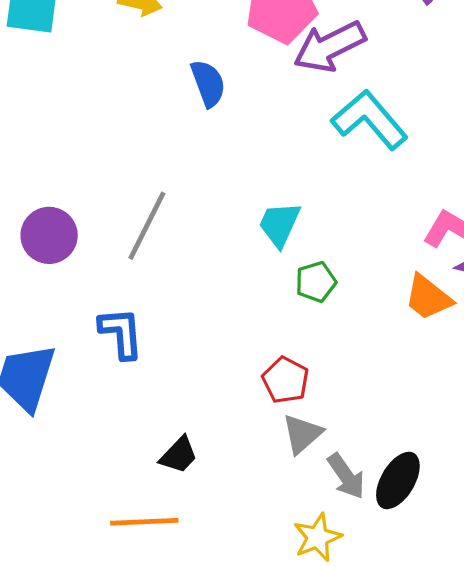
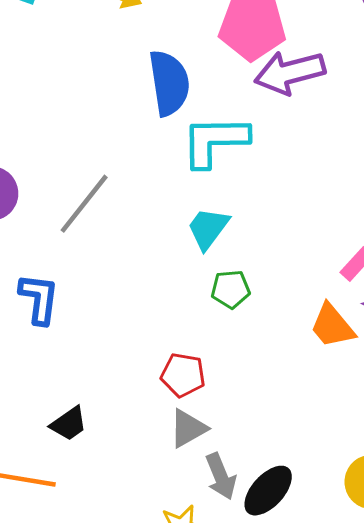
blue semicircle: (208, 83) -> (169, 83), size x1.4
cyan L-shape: (370, 120) -> (215, 141), moved, turned -62
red pentagon: (286, 380) -> (183, 375), turned -30

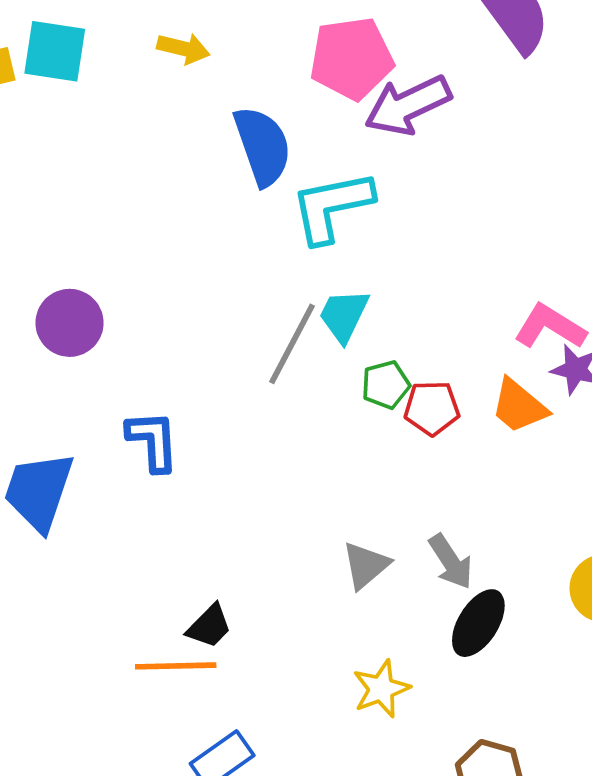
gray line: (84, 204) -> (292, 344), moved
red pentagon: (183, 375) -> (432, 408), moved
black trapezoid: (69, 424) -> (209, 626), moved
gray arrow: (221, 476) -> (451, 562), moved

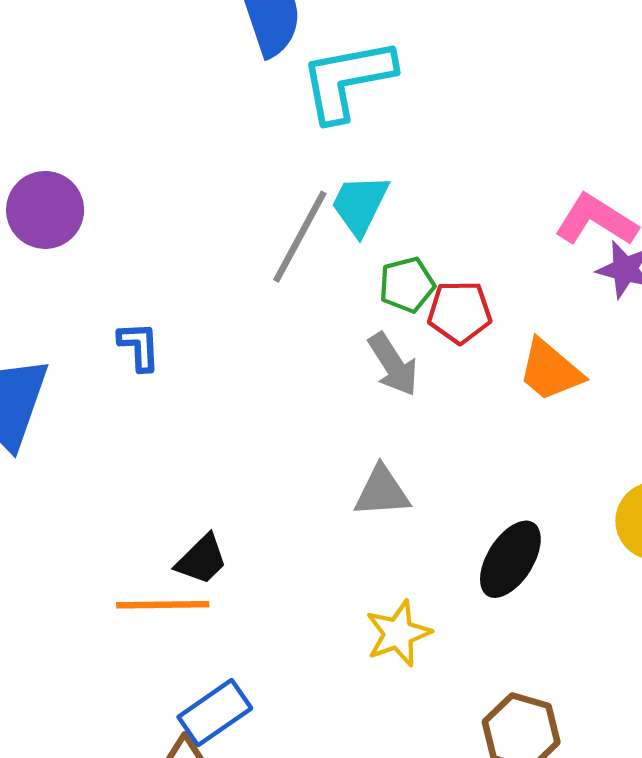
orange trapezoid: (519, 406) -> (550, 370), moved
blue L-shape: (153, 441) -> (139, 346), size x0.7
gray arrow: (451, 562) -> (393, 364), moved
gray triangle: (366, 565) -> (382, 492), turned 36

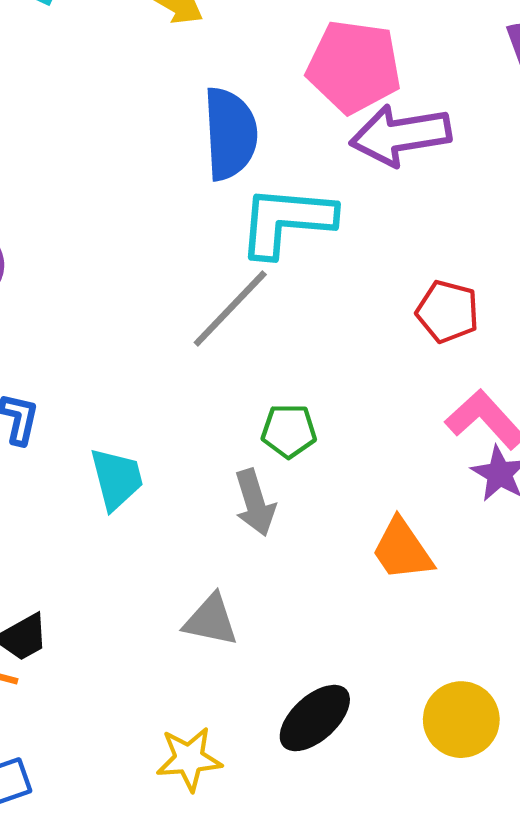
cyan trapezoid: (360, 205) -> (117, 479), moved, turned 124
gray line: (300, 237) -> (230, 308), moved
red pentagon: (460, 312) -> (448, 312), moved

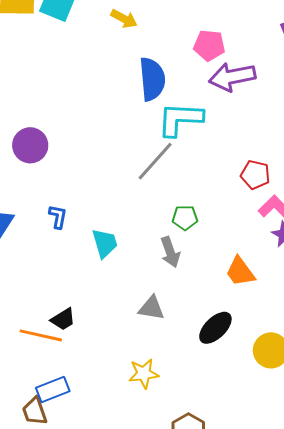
pink pentagon: (354, 67) -> (209, 45), size x0.7
red pentagon: (448, 312) -> (255, 175), moved
black ellipse: (315, 718) -> (215, 328), moved

